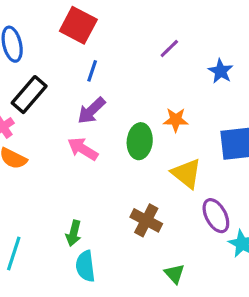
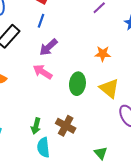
blue line: (92, 71) -> (41, 21), moved
green ellipse: (140, 141) -> (77, 84), moved
brown cross: (146, 220) -> (66, 126), moved

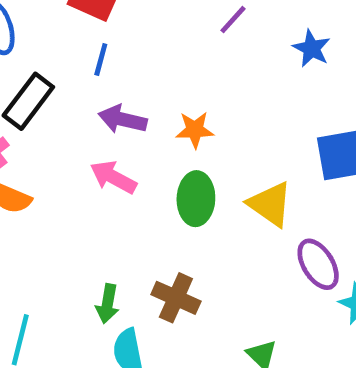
purple arrow: (48, 47) -> (123, 119), turned 60
orange star: (103, 54) -> (195, 130), moved

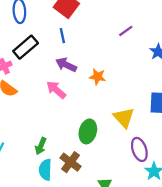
blue line: (101, 59) -> (62, 36), turned -40
green ellipse: (196, 199) -> (88, 131), moved
brown cross: (176, 298) -> (71, 162), moved

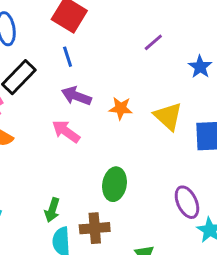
yellow triangle: (124, 118) -> (168, 116), moved
brown cross: (71, 162) -> (95, 228), turned -36

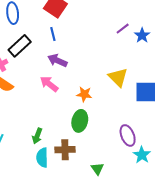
purple line: (153, 42) -> (123, 29), moved
blue star: (200, 67) -> (142, 35), moved
orange star: (121, 108) -> (84, 94), moved

